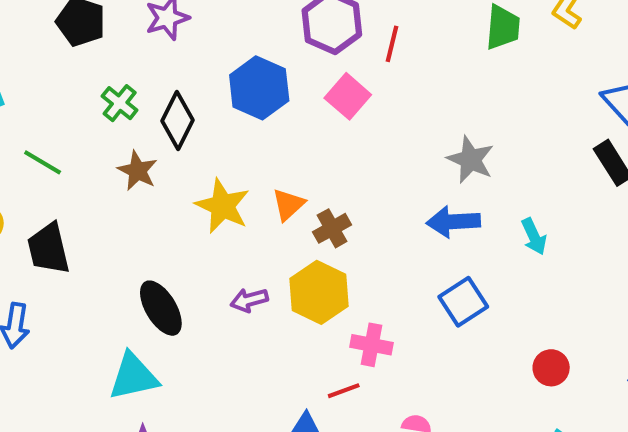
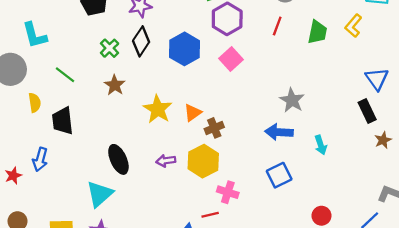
red line: (392, 44) -> (277, 26), moved
black diamond: (178, 120) -> (141, 41), moved
cyan triangle: (134, 377) -> (100, 194), turned -36

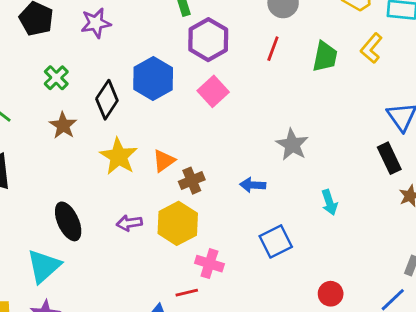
black diamond: (141, 41) -> (107, 100), moved
blue arrow: (279, 132) -> (253, 185), moved, size x0.7

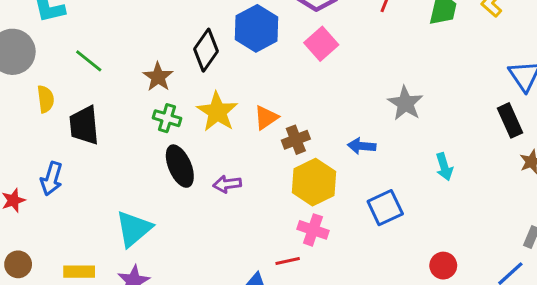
green cross: (56, 78) -> (167, 118), moved, turned -30
black ellipse: (68, 221) -> (180, 166), moved
yellow hexagon: (178, 223) -> (314, 182), moved

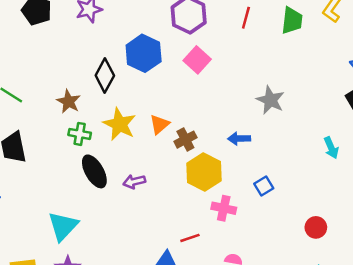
cyan arrow: (444, 167) -> (331, 148), moved
blue square: (385, 208) -> (264, 186), size x0.7
pink cross: (313, 230) -> (224, 208), moved

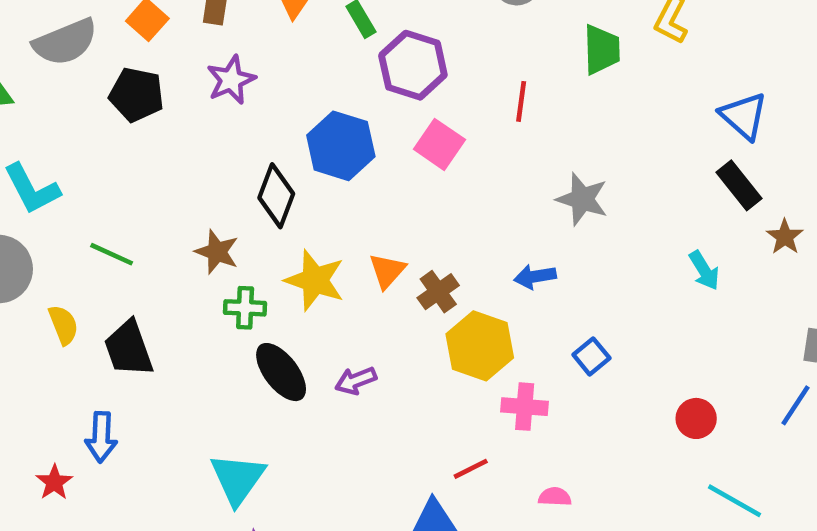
red line: (246, 18) -> (521, 101), moved

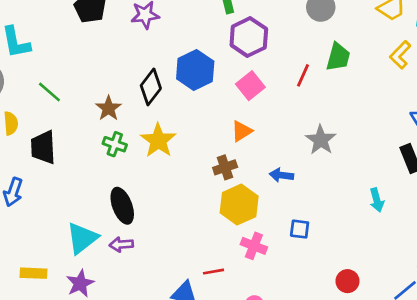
green trapezoid: (602, 50) -> (338, 57), moved
orange triangle: (387, 271) -> (242, 131), moved
blue square: (591, 356) -> (300, 229), turned 30
black ellipse: (281, 372) -> (122, 206), moved
purple arrow: (356, 381) -> (121, 244), moved

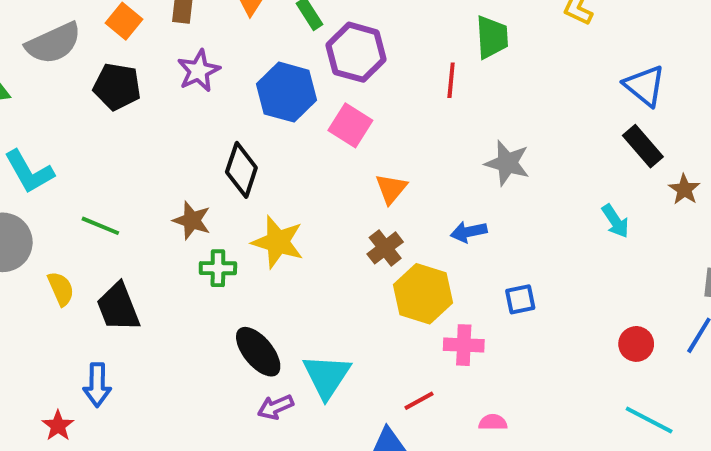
blue hexagon: (195, 70) -> (287, 92), moved
pink square: (250, 86) -> (350, 125), moved
cyan triangle: (82, 238) -> (327, 376), moved
red circle: (347, 281) -> (636, 344), moved

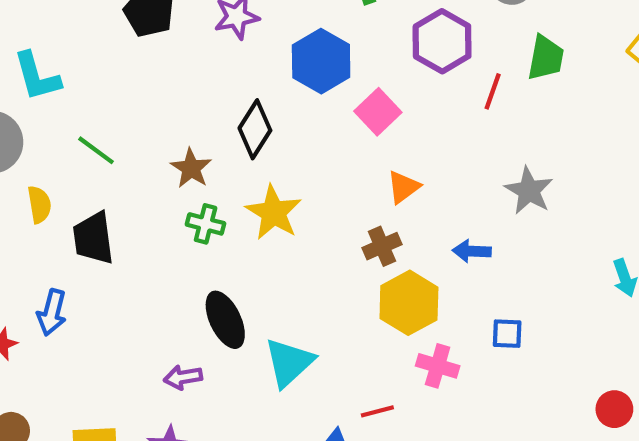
purple hexagon: (356, 52) -> (442, 41), moved
purple arrow: (276, 407) -> (183, 377), moved

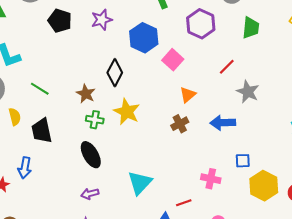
red line: (493, 91) -> (227, 67), moved, turned 30
blue arrow: (472, 251) -> (223, 123), size x1.4
yellow hexagon: (409, 303) -> (264, 186), moved
black ellipse: (225, 320) -> (91, 155), moved

